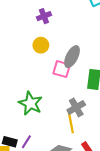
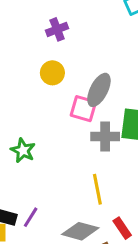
green star: (30, 103) -> (23, 150), moved, size x0.7
gray cross: (76, 107) -> (105, 136), moved, turned 30

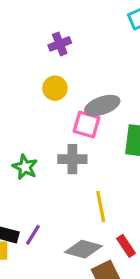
gray ellipse: (99, 90) -> (102, 106), turned 44
gray cross: (105, 136) -> (72, 159), moved

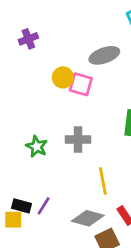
purple cross: (60, 44) -> (28, 39), moved
gray ellipse: (102, 106) -> (104, 55), moved
pink square: (87, 124) -> (81, 84), moved

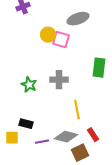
black rectangle: (21, 206) -> (26, 124), moved
purple line: (44, 206) -> (42, 142), moved, turned 48

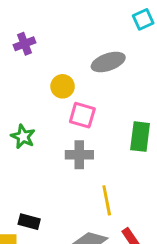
pink square: (61, 40) -> (82, 115), moved
green star: (29, 85) -> (23, 137), moved

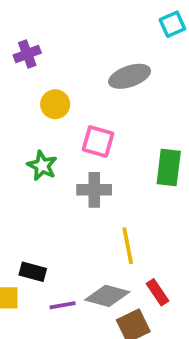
yellow circle: (63, 86) -> (55, 104), moved
green star: (23, 137) -> (42, 166), moved

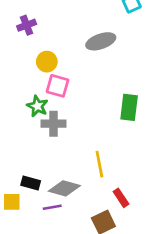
pink square: (98, 141) -> (58, 86), moved
gray cross: (94, 190) -> (54, 124), moved
gray diamond: (107, 296) -> (64, 188), moved

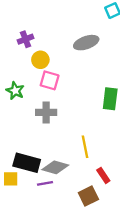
purple cross: (27, 25) -> (26, 39), moved
green star: (37, 106) -> (15, 91), moved
black rectangle: (31, 183) -> (27, 163), size x1.6

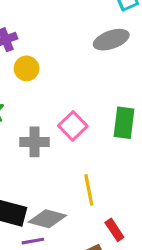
gray ellipse: (86, 43) -> (111, 40), moved
pink square: (50, 80) -> (73, 126), moved, turned 30

